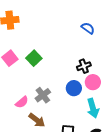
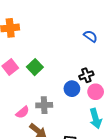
blue circle: (74, 88) -> (72, 89), moved
gray cross: (43, 95) -> (44, 105), turned 35

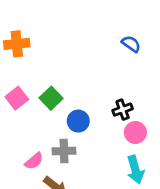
blue semicircle: (90, 36) -> (131, 44), moved
blue circle: (72, 89) -> (78, 121), moved

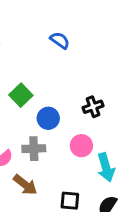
blue semicircle: (131, 44) -> (60, 40), moved
pink circle: (135, 132) -> (81, 146), moved

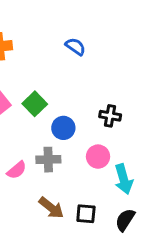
black cross: (93, 107) -> (110, 116), turned 30
brown arrow: (25, 185) -> (51, 208), moved

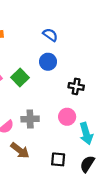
blue circle: (63, 128) -> (48, 62), moved
brown arrow: (51, 208) -> (20, 150), moved

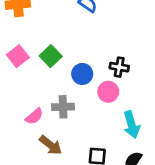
blue circle: (48, 62) -> (82, 74), moved
pink circle: (67, 117) -> (108, 92), moved

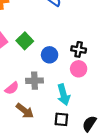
pink circle: (108, 92) -> (79, 69), moved
cyan arrow: (132, 125) -> (64, 95), moved

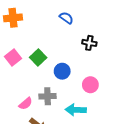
black cross: (79, 49) -> (89, 43), moved
cyan arrow: (64, 95) -> (76, 110), turned 108

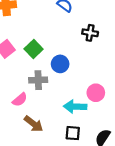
pink circle: (90, 85) -> (96, 93), moved
gray cross: (48, 96) -> (38, 80), moved

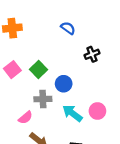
black cross: (90, 33) -> (92, 54), turned -32
cyan arrow: (75, 107) -> (72, 113), moved, turned 35

